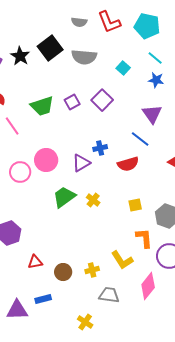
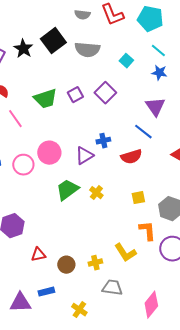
pink diamond: (148, 286) -> (151, 305), moved
yellow cross: (85, 322) -> (79, 310), moved

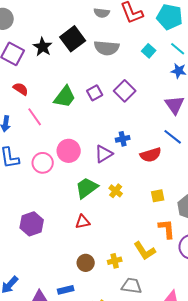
cyan square: (126, 61) -> (149, 51), moved
green trapezoid: (45, 99) -> (65, 97), turned -35
blue line: (143, 132) -> (173, 137), moved
red triangle: (38, 255) -> (83, 222), moved

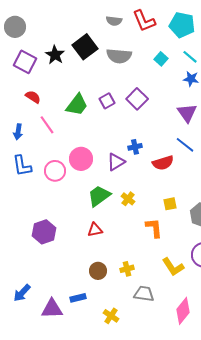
orange L-shape: (167, 229) -> (154, 228), moved
yellow L-shape: (145, 251) -> (173, 267), moved

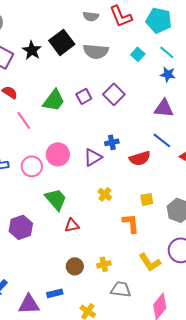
purple triangle: (187, 113) -> (164, 108), turned -50
green trapezoid: (99, 196) -> (56, 199), moved, turned 85

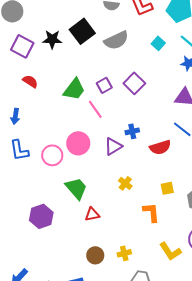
black star: (32, 50) -> (52, 39), turned -30
gray semicircle: (96, 51) -> (116, 40), turned -30
pink line: (24, 120) -> (95, 109), moved

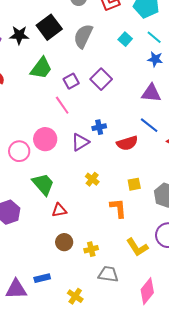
gray semicircle: (116, 40) -> (83, 36), turned 140
green trapezoid: (74, 89) -> (41, 68), moved
brown circle: (95, 255) -> (64, 242), moved

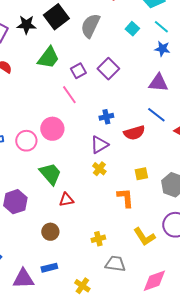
purple triangle: (80, 142) -> (99, 145), moved
brown circle: (64, 242) -> (50, 232), moved
pink diamond: (147, 291) -> (154, 281), turned 32

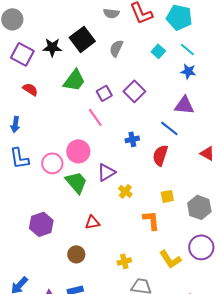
gray semicircle: (90, 26) -> (116, 48), size x0.7
blue line: (156, 115) -> (169, 128), moved
red semicircle: (134, 133) -> (160, 155), turned 125
purple triangle: (99, 145) -> (106, 172), moved
green trapezoid: (50, 174) -> (76, 182), moved

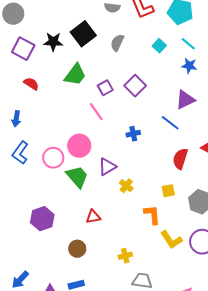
purple triangle: (184, 105) -> (185, 100), turned -30
red semicircle: (160, 155) -> (180, 159), moved
blue L-shape: (19, 158) -> (20, 153), turned 45
yellow L-shape: (170, 259) -> (171, 240), moved

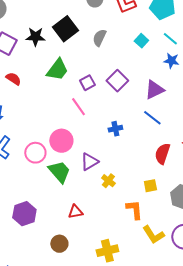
purple triangle: (185, 100) -> (154, 90), moved
yellow cross: (125, 256) -> (107, 251), size x1.5

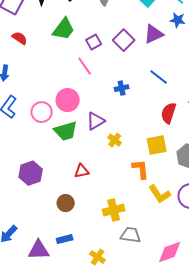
purple triangle: (154, 90) -> (154, 34), moved
green trapezoid: (59, 172) -> (66, 131), turned 115
yellow square: (150, 186) -> (157, 145), size x1.5

